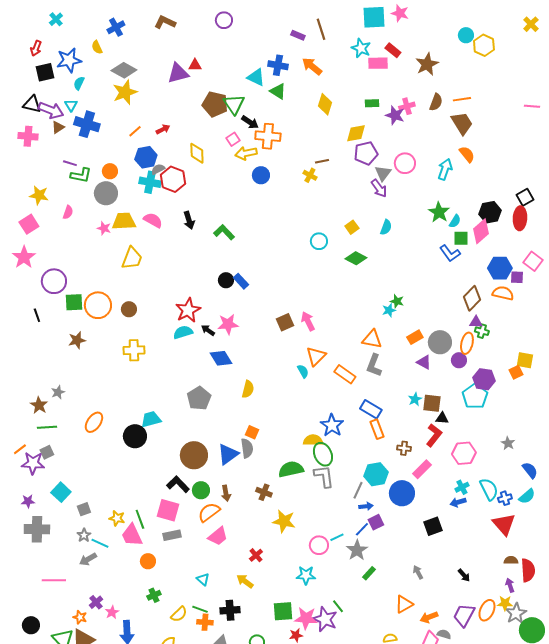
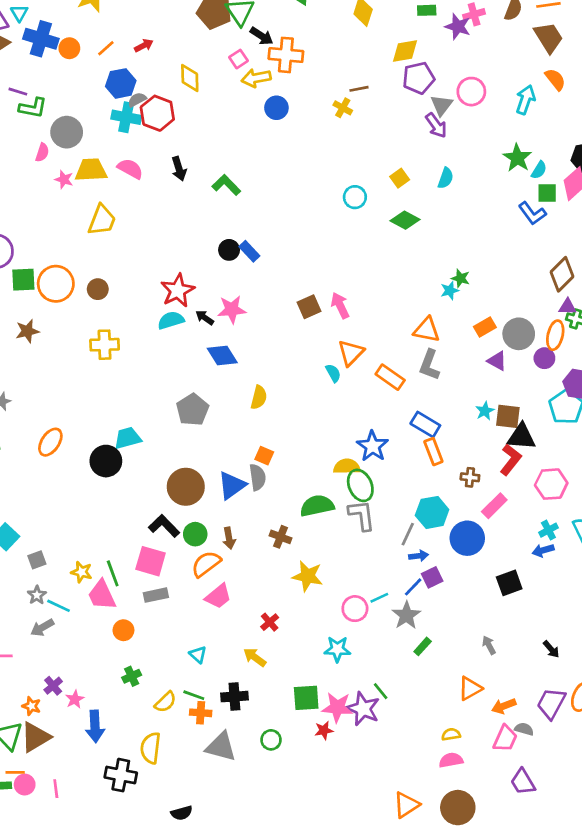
orange circle: (110, 171) -> (69, 48), moved
pink semicircle: (68, 212) -> (42, 152), moved
black triangle: (442, 418) -> (521, 437), size x1.6

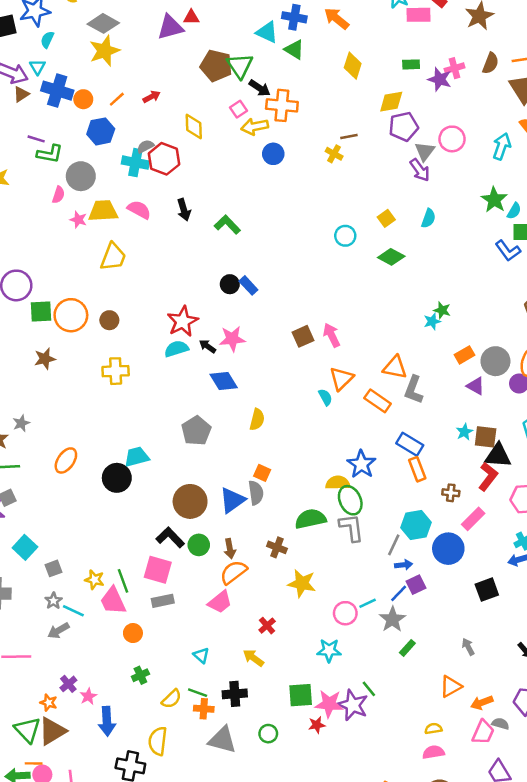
blue hexagon: (121, 83) -> (101, 131), moved
orange triangle: (427, 330) -> (395, 367), moved
orange semicircle: (206, 564) -> (234, 572), moved

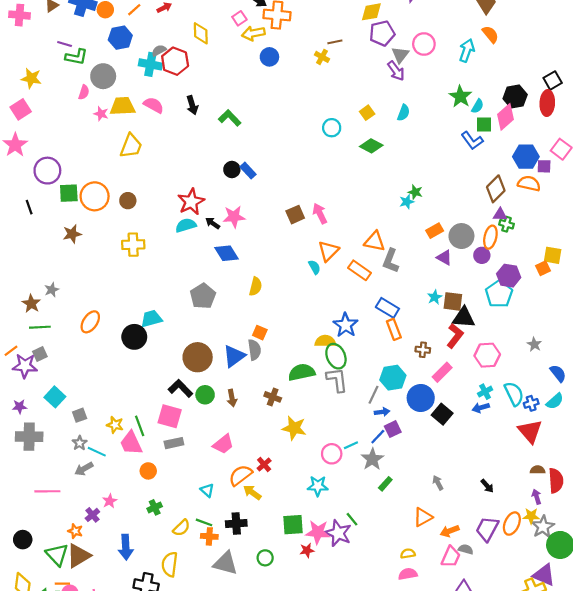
orange semicircle: (234, 572) -> (240, 475), moved
black square: (487, 590) -> (442, 414), moved, turned -30
pink star: (88, 696) -> (110, 501), moved

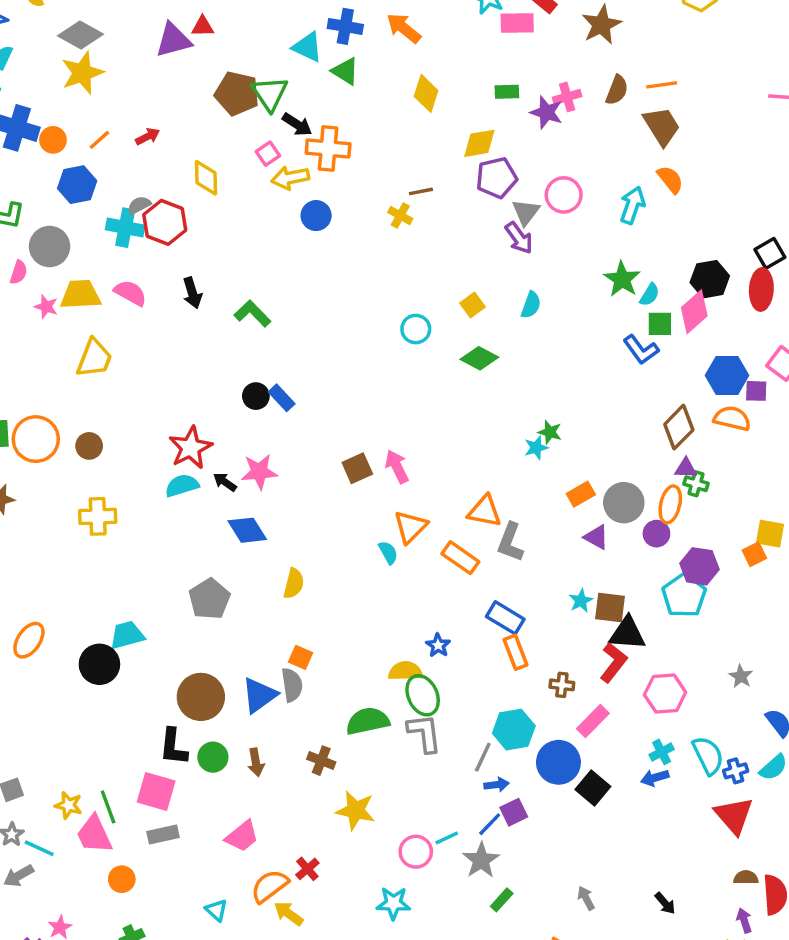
blue star: (346, 325) -> (438, 645), size x0.6
black L-shape: (180, 388) -> (173, 747), turned -130

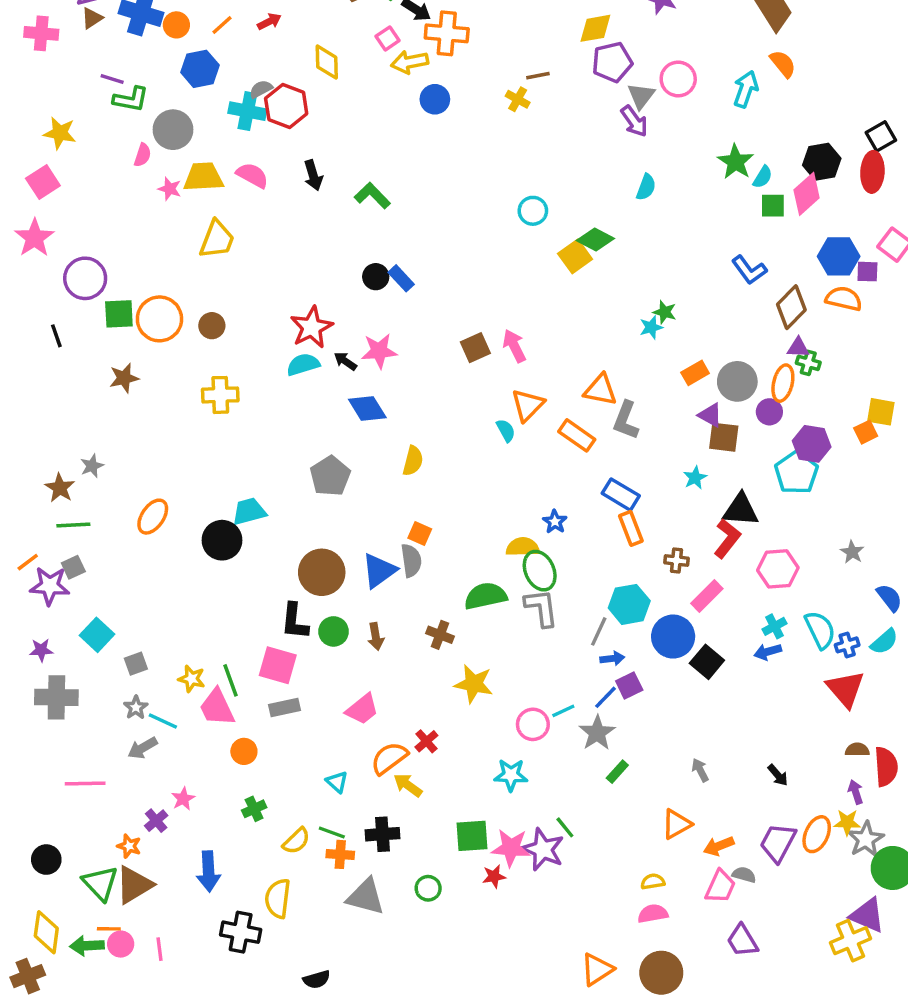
yellow square: (473, 305) -> (575, 256), moved, size x1.4
blue L-shape: (641, 350) -> (749, 270), moved
brown square: (610, 608) -> (724, 437), moved

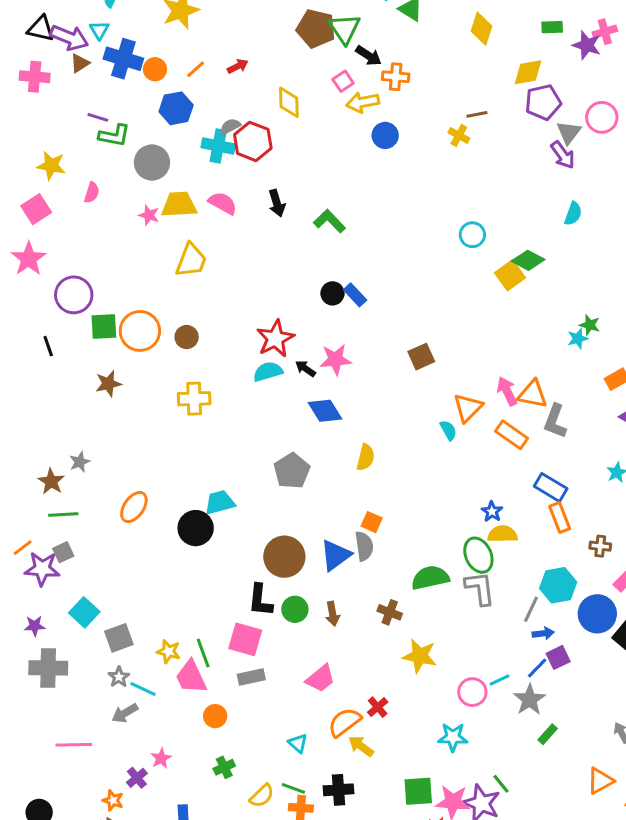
orange cross: (447, 33) -> (396, 77), size x0.7
pink semicircle: (143, 155) -> (92, 193), moved
pink arrow: (514, 346) -> (507, 391), moved
yellow semicircle: (523, 547) -> (502, 534), moved
gray square: (136, 664) -> (119, 638), size x1.4

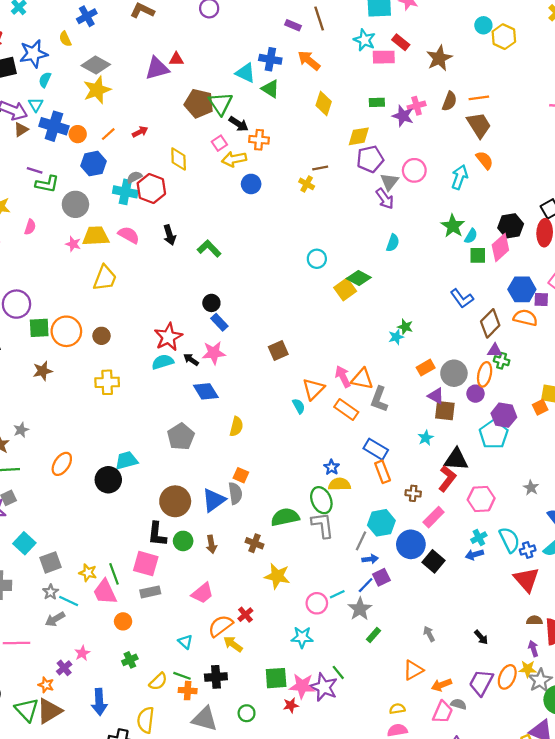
blue rectangle: (355, 295) -> (219, 322), moved

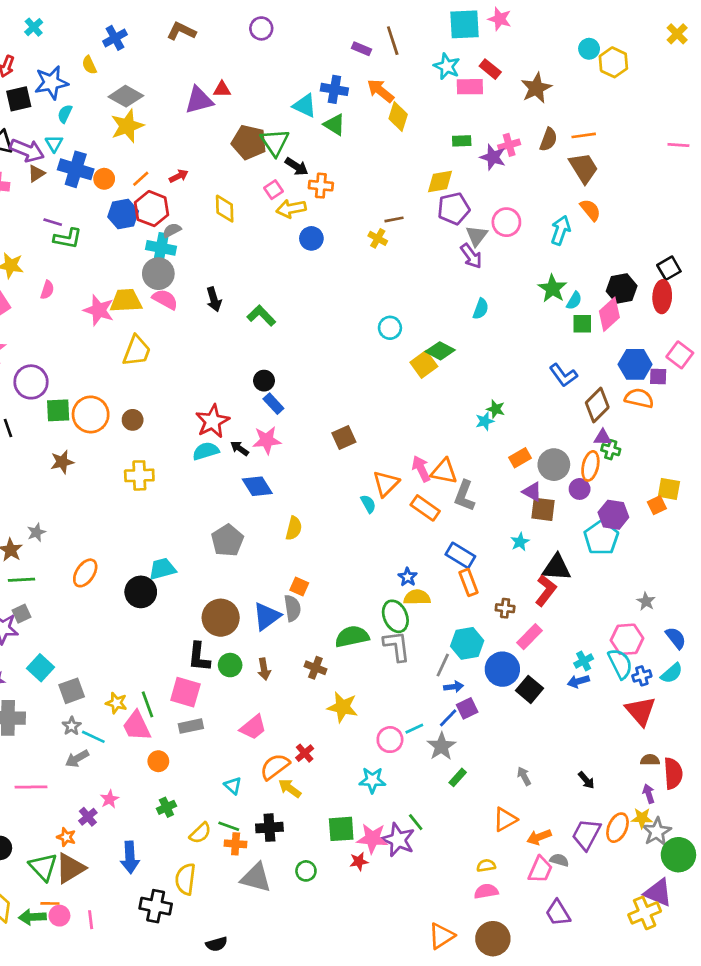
yellow diamond: (324, 103) -> (398, 116), moved
red hexagon: (151, 188) -> (152, 209), moved
gray circle: (75, 204) -> (158, 274), moved
pink star: (73, 244) -> (99, 310), size x1.6
pink hexagon: (481, 499) -> (627, 639), moved

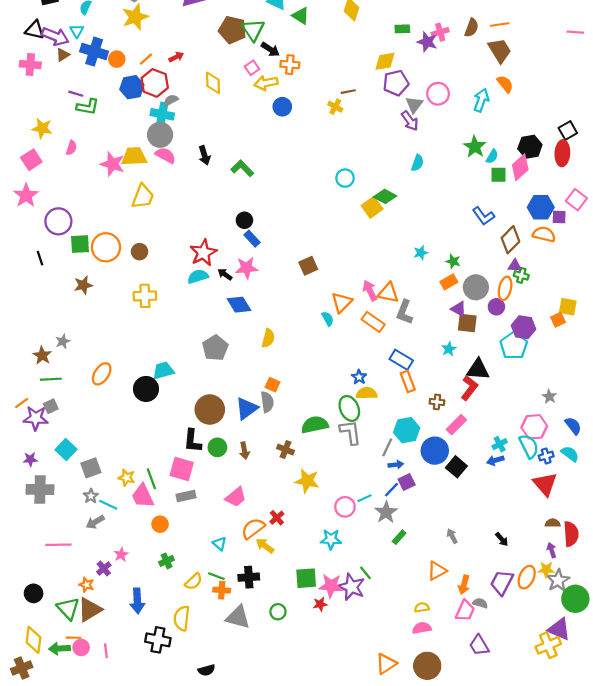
green star: (496, 409) -> (453, 261), moved
cyan semicircle: (672, 673) -> (570, 454), turned -102
orange arrow: (539, 837) -> (464, 585), turned -54

